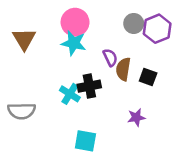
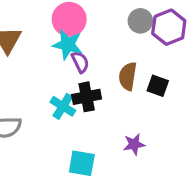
purple semicircle: (110, 57) -> (80, 62), moved
purple star: (136, 117) -> (134, 144), moved

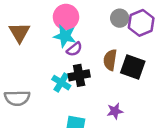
purple semicircle: (80, 62) -> (74, 49), turned 77
black square: (158, 86) -> (133, 67), size x1.5

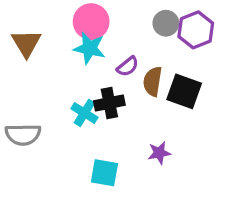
purple semicircle: (74, 49) -> (128, 66), moved

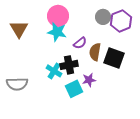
purple star: (159, 153) -> (89, 80), moved
cyan square: (104, 173) -> (74, 89), moved, turned -36

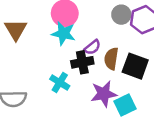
black cross: (69, 65) -> (82, 62), moved
purple star: (89, 80) -> (104, 94), size x1.5
cyan square: (74, 89) -> (125, 105), moved

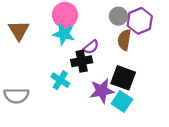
brown semicircle: (111, 59) -> (124, 40), moved
black square: (135, 66) -> (123, 78), moved
cyan square: (125, 105) -> (122, 102), turned -30

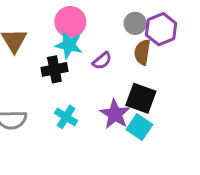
black cross: (82, 61) -> (54, 69), moved
cyan cross: (60, 80) -> (66, 117), moved
purple star: (102, 91) -> (115, 114), turned -30

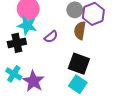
purple star: (115, 114) -> (33, 81), moved
cyan cross: (66, 117) -> (14, 74), moved

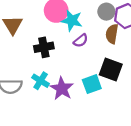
cyan star: (27, 25) -> (72, 21), moved
cyan square: (78, 84) -> (92, 84), moved, turned 36

